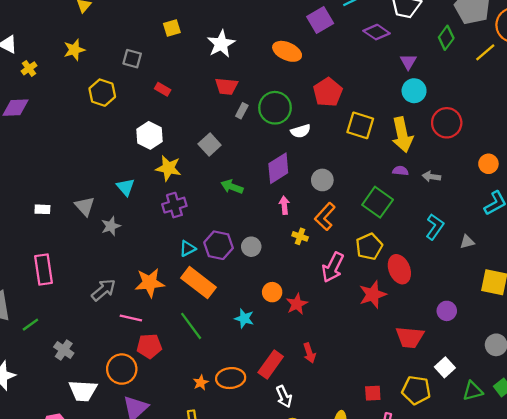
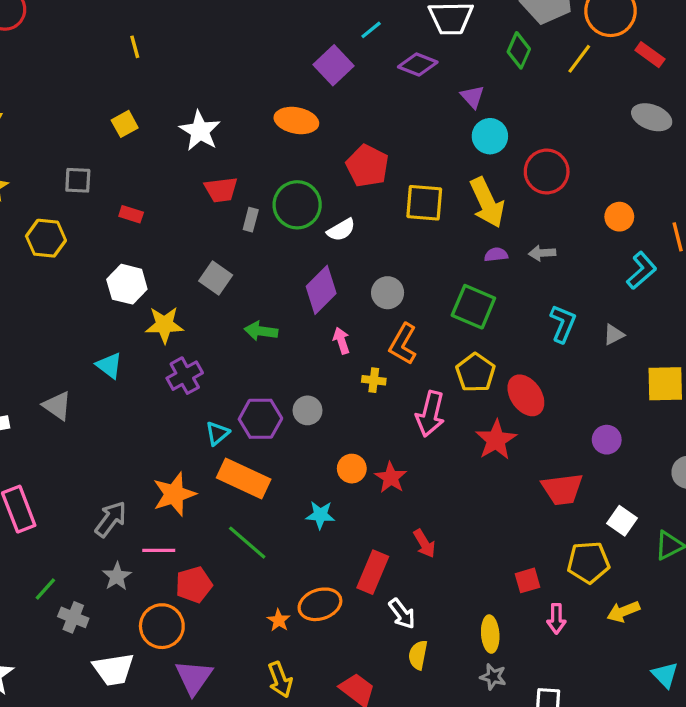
gray star: (111, 226) -> (117, 576), moved
green line: (30, 325) -> (45, 589), moved

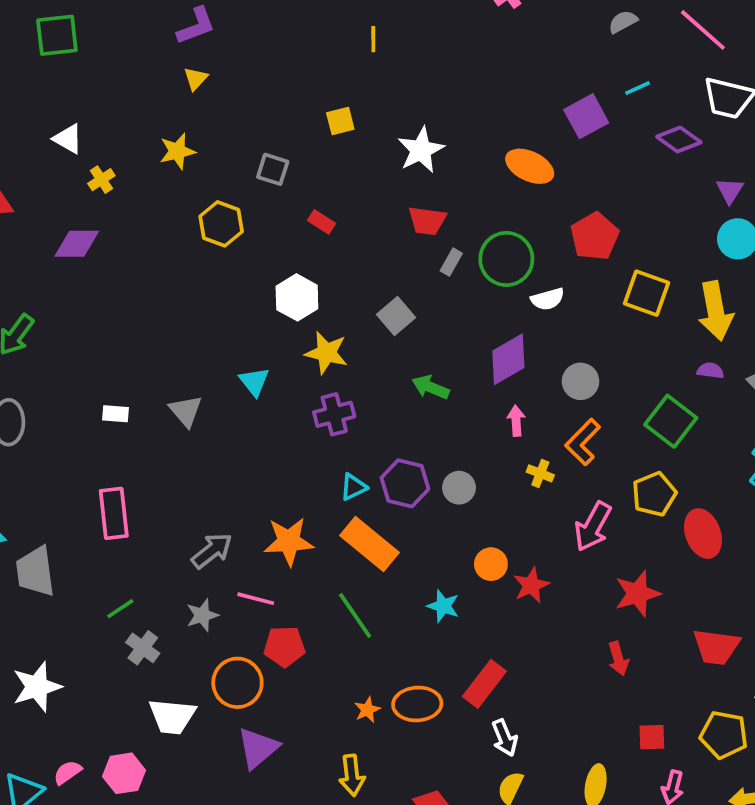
red star: (496, 440) -> (637, 594), moved
red arrow: (424, 543) -> (618, 659), moved

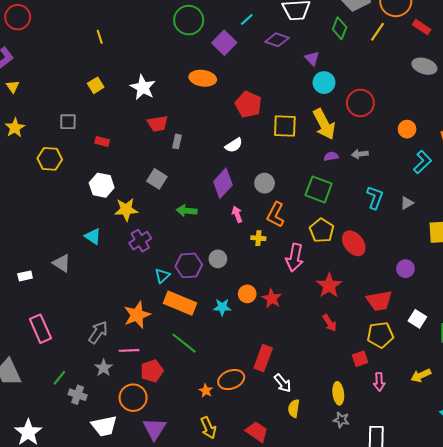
green circle: (506, 259) -> (189, 20), moved
cyan star: (443, 606) -> (222, 307), moved
yellow pentagon: (724, 735) -> (380, 335), moved

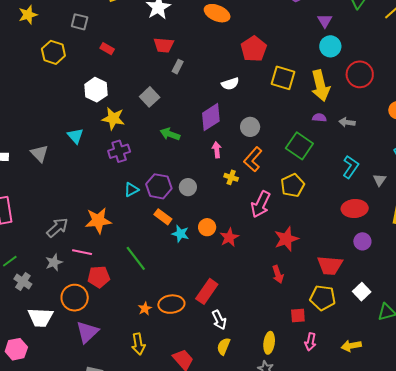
gray triangle: (407, 203) -> (380, 180), turned -40
red ellipse: (354, 243) -> (355, 209), moved, turned -70
orange rectangle: (180, 303) -> (163, 217), moved, size x0.6

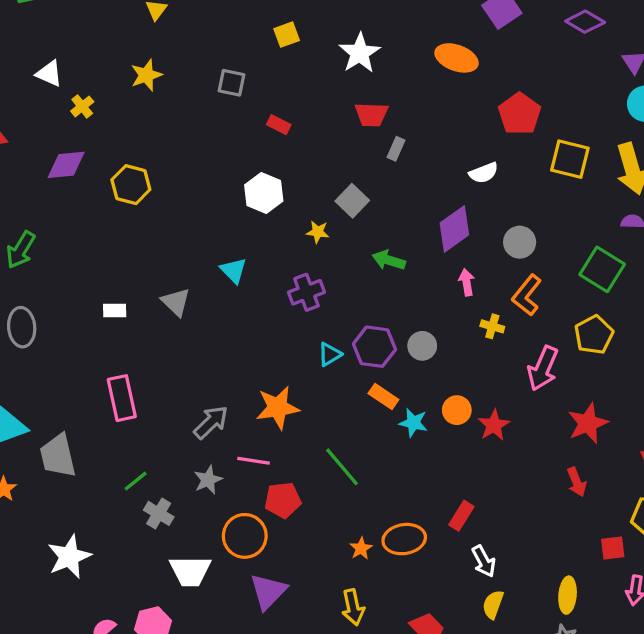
yellow hexagon: (53, 52) -> (131, 185), moved
yellow star: (113, 119) -> (318, 232), moved, size x0.6
red rectangle: (207, 291) -> (461, 516), size x0.7

